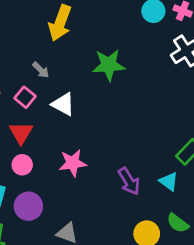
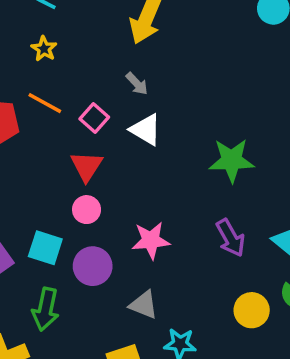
green star: (109, 65) -> (232, 160), moved
gray arrow: (41, 70) -> (137, 84), moved
pink star: (73, 163) -> (151, 240), moved

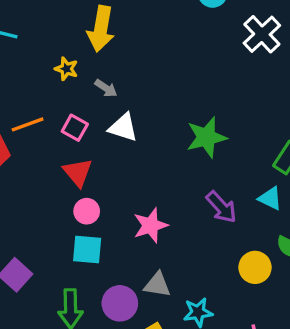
yellow star: (44, 49) -> (66, 69), moved
orange line: (45, 103) -> (28, 124), turned -36
cyan square: (45, 248) -> (87, 250), moved
purple circle: (93, 266) -> (120, 303), moved

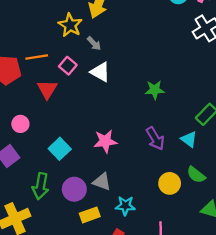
yellow star: (66, 69) -> (70, 25), size x1.5
green star: (206, 137) -> (155, 90), size x0.7
red triangle: (78, 172) -> (47, 89), moved
pink circle: (87, 211) -> (20, 124), moved
cyan square: (87, 250) -> (60, 149), turned 30

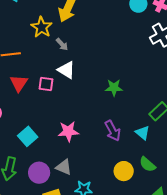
pink square: (68, 66) -> (46, 84), moved, turned -35

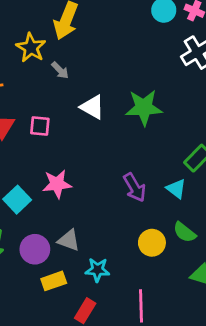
white triangle: (66, 70) -> (92, 107), moved
green star: (114, 88) -> (144, 108), moved, size x1.5
pink star: (68, 131) -> (57, 184), moved

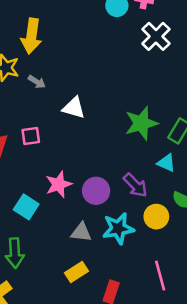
green star: (144, 108) -> (141, 123), moved
purple arrow: (135, 187) -> (135, 185), moved
purple circle: (35, 249) -> (96, 191), moved
cyan star: (97, 270) -> (118, 228), moved, size x1.4

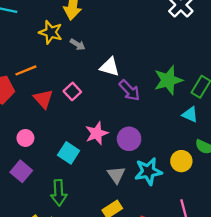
pink square: (31, 136) -> (72, 91), turned -35
purple arrow: (135, 185) -> (130, 90), moved
gray triangle: (81, 232) -> (116, 175), turned 48

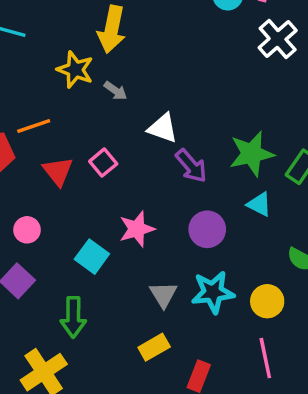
cyan triangle: (190, 115) -> (259, 204), moved
purple circle: (129, 139) -> (207, 229), moved
yellow circle: (181, 161) -> (267, 301), moved

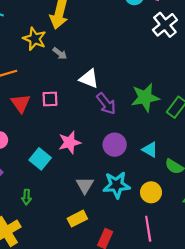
pink square: (103, 163) -> (50, 99), turned 35
cyan triangle: (259, 204) -> (150, 150), moved
green arrow: (73, 317) -> (26, 197), size x0.6

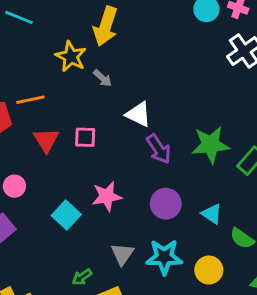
green arrow: (26, 197) -> (82, 277), moved, turned 48

